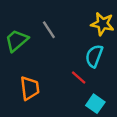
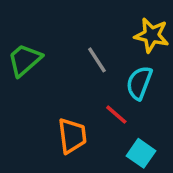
gray line: (49, 30) -> (97, 60), moved
orange trapezoid: (30, 88) -> (72, 136), moved

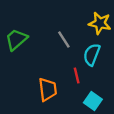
red line: (116, 115) -> (77, 75), turned 35

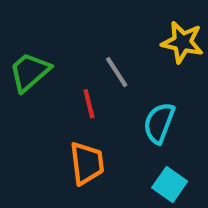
cyan semicircle: (92, 55) -> (159, 123), moved
red line: (77, 75) -> (89, 104), moved

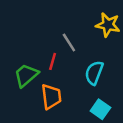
green trapezoid: (29, 72) -> (26, 75), moved
red line: (89, 104) -> (53, 61), turned 30

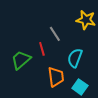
red line: (53, 61) -> (42, 49), turned -32
orange trapezoid: (51, 97) -> (56, 77), moved

